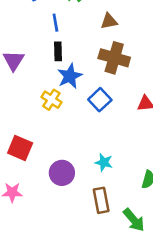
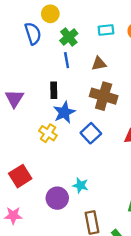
blue line: (55, 23) -> (67, 60), moved
red square: (20, 148) -> (20, 176), turned 35
cyan star: (104, 162) -> (80, 185), moved

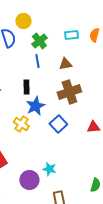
brown cross: (104, 96) -> (69, 92), turned -35

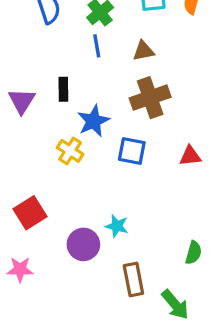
black rectangle: (26, 87) -> (63, 89), moved
blue square: (58, 124) -> (132, 151), turned -36

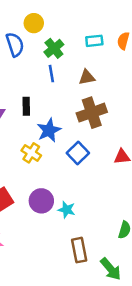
blue square: (132, 151) -> (78, 153), turned 35
purple circle: (83, 244) -> (41, 201), moved

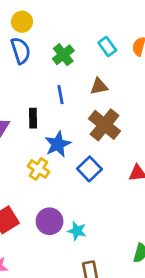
yellow circle: (34, 23) -> (22, 22), moved
cyan rectangle: (94, 41) -> (107, 46), turned 60
blue line: (51, 74) -> (61, 95), moved
brown cross: (92, 113) -> (105, 125), turned -32

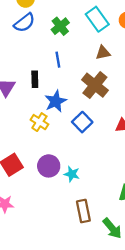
cyan rectangle: (107, 46) -> (97, 19), size x1.5
blue semicircle: (21, 51) -> (24, 23), turned 70
brown triangle: (99, 86) -> (103, 53), moved

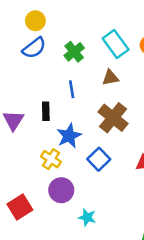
brown triangle: (103, 53) -> (110, 78), moved
purple circle: (49, 166) -> (61, 190), moved

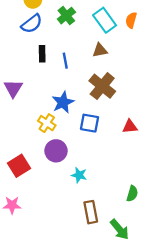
green cross: (74, 52) -> (66, 16), moved
black rectangle: (46, 111) -> (42, 54), moved
blue square: (99, 159) -> (90, 123), turned -36

